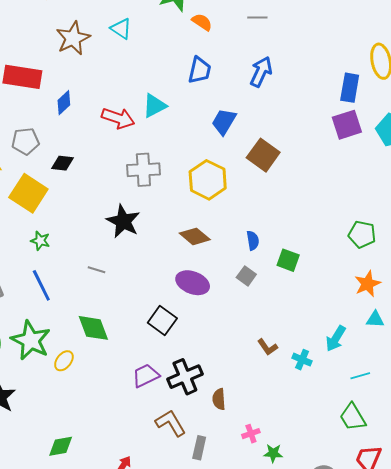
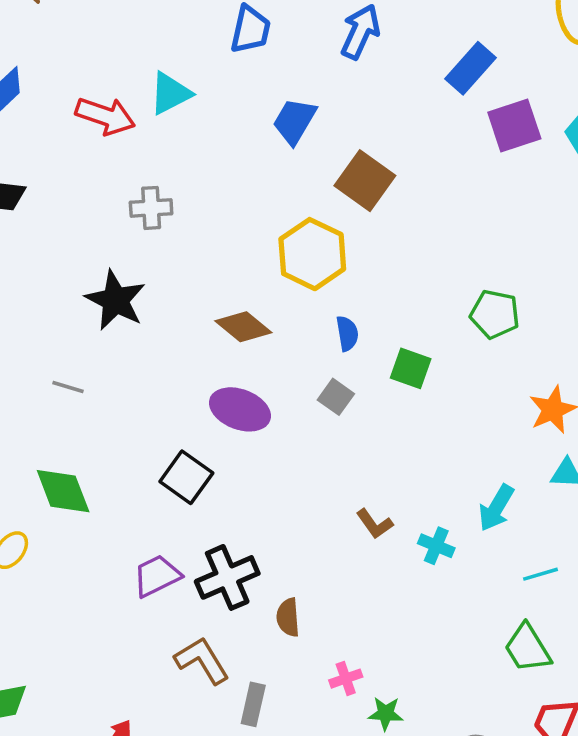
blue rectangle: (350, 88) -> (471, 68), moved, turned 32
gray cross: (143, 170) -> (151, 208), size x0.7
yellow hexagon: (208, 180) -> (312, 254), moved
green pentagon: (362, 234) -> (495, 314), moved

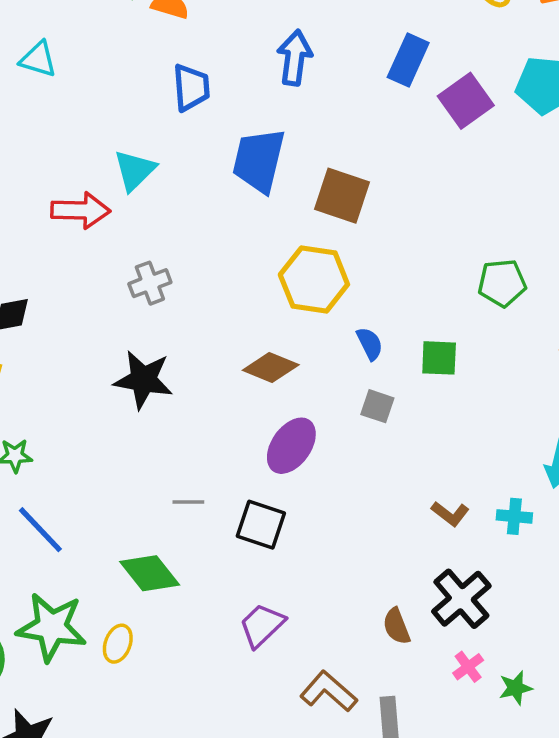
blue trapezoid: (294, 121) -> (259, 160), size x1.4
gray line: (68, 387) -> (188, 502), moved
purple ellipse: (240, 409) -> (291, 446), turned -58
black cross: (227, 577) -> (461, 599), moved

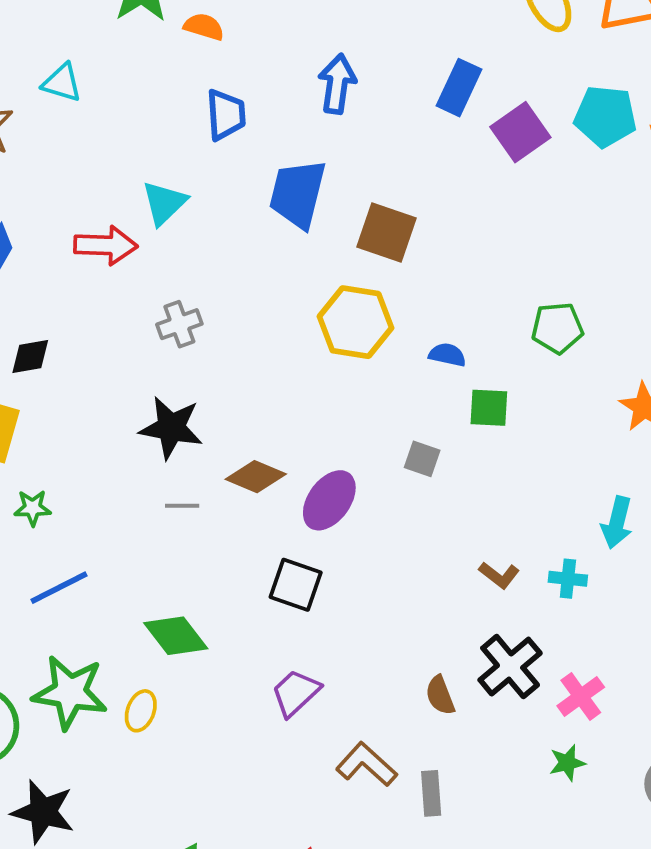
blue semicircle: (370, 344) -> (447, 355), moved, turned -52
brown diamond: (271, 367) -> (256, 477), moved
gray line: (188, 502) -> (182, 506), moved
blue line: (40, 530) -> (59, 588), turned -74
pink cross: (468, 667) -> (581, 696), moved, size x1.4

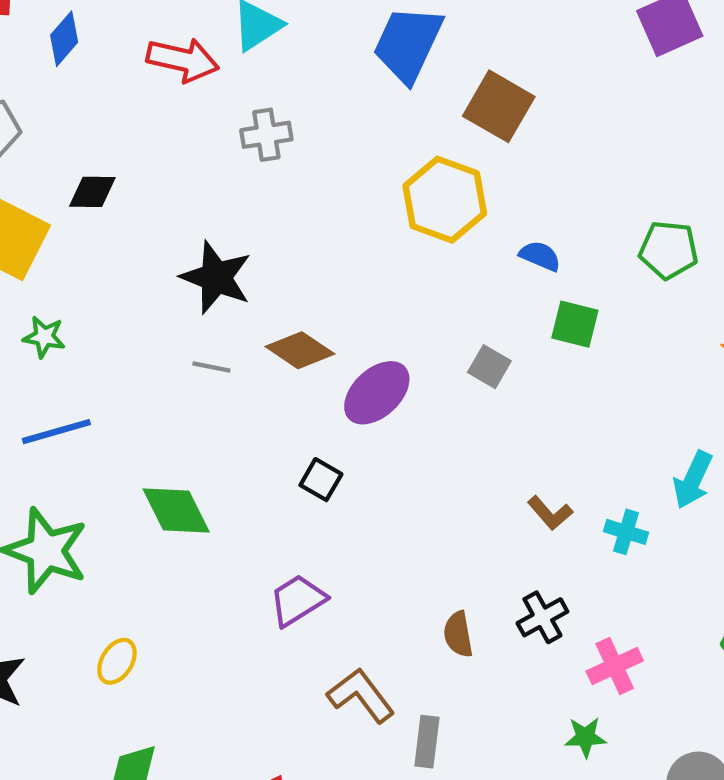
gray cross: (179, 324) -> (266, 135), moved
black diamond: (30, 356) -> (92, 192), moved
black square: (296, 585) -> (321, 480), size x0.7
black cross: (510, 667) -> (542, 617), size x0.7
yellow ellipse: (141, 711) -> (117, 661), moved

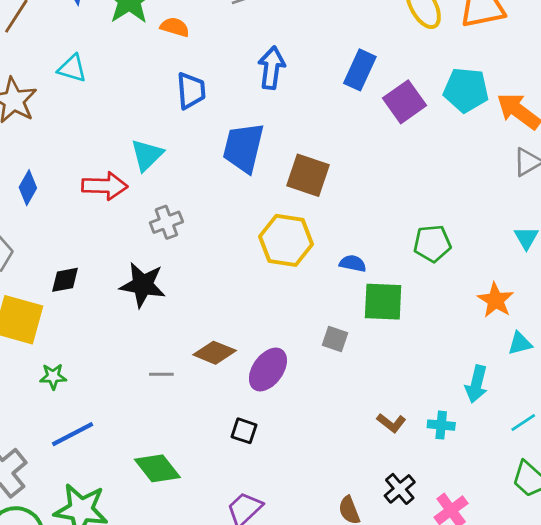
black star: (216, 277) -> (143, 285), moved
green square: (575, 324) -> (383, 302), size x1.4

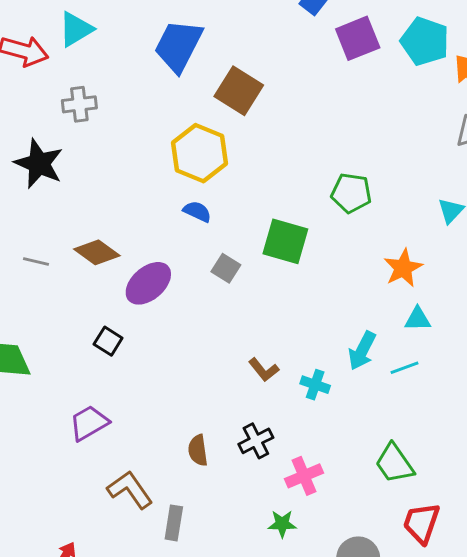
blue semicircle: (353, 263) -> (197, 211), moved
cyan line: (523, 423) -> (404, 368), moved

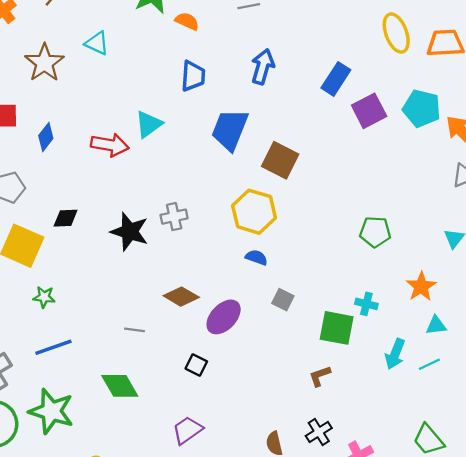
gray cross: (79, 104) -> (174, 217), moved
green square: (285, 241) -> (337, 328), moved
gray line: (36, 262) -> (134, 330), moved
brown L-shape: (264, 370) -> (320, 376), turned 115
cyan cross: (315, 385) -> (366, 304), moved

